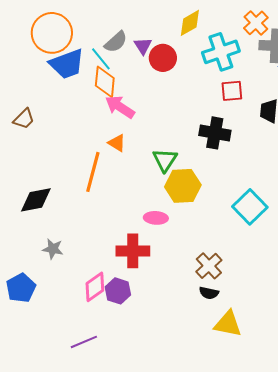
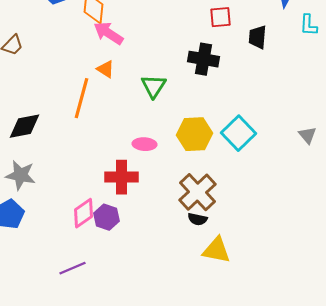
yellow hexagon: (183, 186) -> (194, 134), moved
gray star: (53, 249) -> (20, 175), moved, size x1.4
brown cross: (209, 266) -> (198, 192), size x1.4

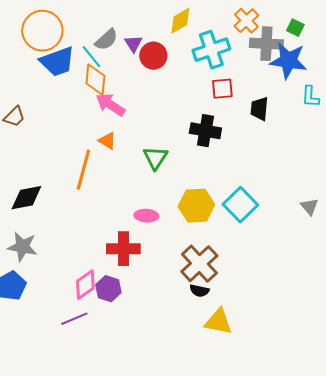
purple line: (72, 268) -> (74, 319), moved

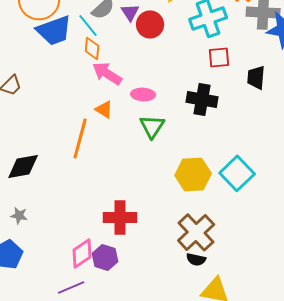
orange diamond: (95, 80) -> (92, 48), size x0.7
pink ellipse: (146, 216) -> (143, 94), moved
gray star: (22, 247) -> (19, 215), size x0.6

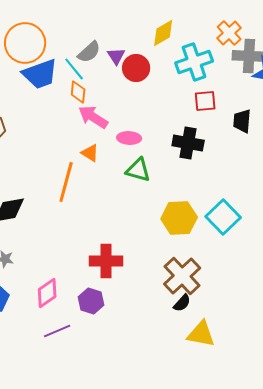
green triangle: (152, 126) -> (138, 170), turned -48
pink diamond: (82, 253) -> (47, 293), moved
black semicircle: (196, 259) -> (182, 303), turned -60

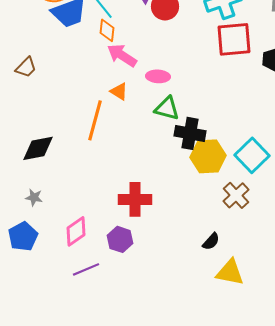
red square: (205, 101) -> (234, 39), size x1.6
black cross: (188, 143) -> (190, 133), moved
brown cross: (182, 276) -> (236, 195), moved, size x0.7

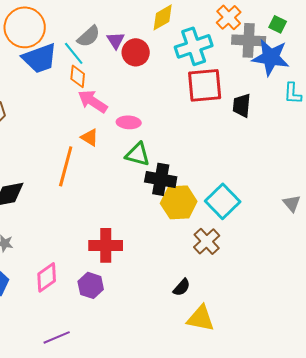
purple line: (86, 269) -> (57, 337), moved

